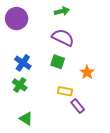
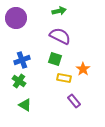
blue cross: (23, 63) -> (22, 60), turned 35
yellow rectangle: (65, 91) -> (64, 78), moved
green triangle: (26, 119) -> (25, 105), moved

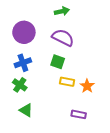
purple circle: (16, 18) -> (24, 32), moved
orange star: (83, 69) -> (87, 86), moved
purple rectangle: (74, 101) -> (79, 114), moved, turned -40

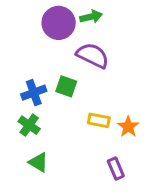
purple circle: (24, 32) -> (59, 23), moved
green square: (58, 62) -> (66, 86), moved
purple rectangle: (79, 114) -> (116, 168), turned 56

